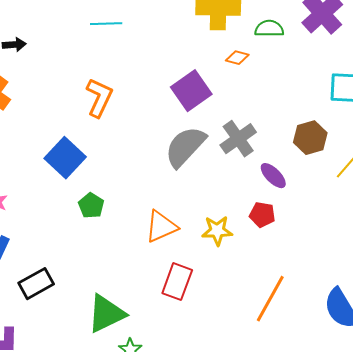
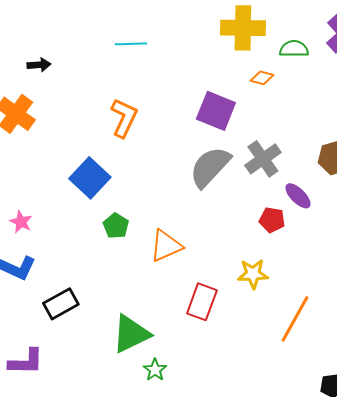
purple square: (191, 91) -> (216, 111), turned -33
red pentagon: (262, 215) -> (272, 220), moved
orange triangle: (161, 227) -> (166, 246), moved
yellow star: (217, 231) -> (253, 274), moved

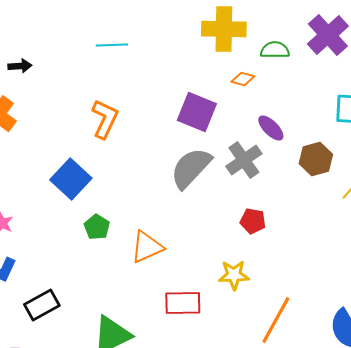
purple ellipse: (298, 196) -> (271, 128), moved
red rectangle: (202, 302) -> (183, 303), turned 69

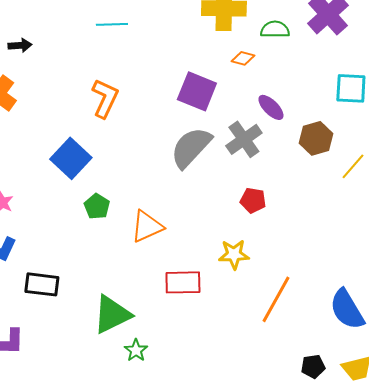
black rectangle: (42, 305) -> (42, 284), turned 36

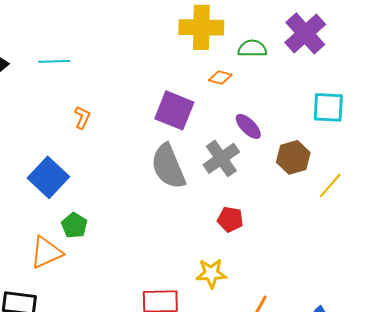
cyan line: (112, 24) -> (54, 61), moved
orange L-shape: (105, 98) -> (82, 117), size x0.6
gray semicircle: (191, 147) -> (168, 166), turned -66
orange triangle: (147, 226) -> (46, 252), moved

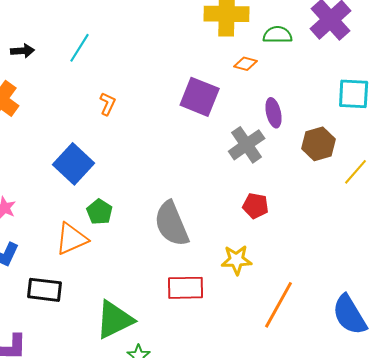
cyan line: (54, 61) -> (80, 48), turned -56
purple ellipse: (248, 126) -> (274, 113), turned 32
gray semicircle: (168, 166) -> (172, 224), moved

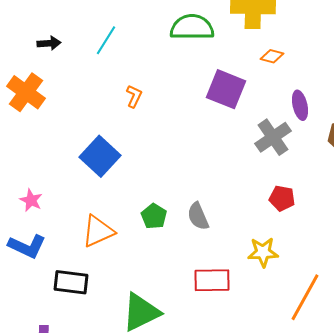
green semicircle: (278, 35) -> (192, 27), moved, size x1.5
green pentagon: (100, 212) -> (154, 216), moved
gray semicircle: (172, 224) -> (198, 216), size x0.6

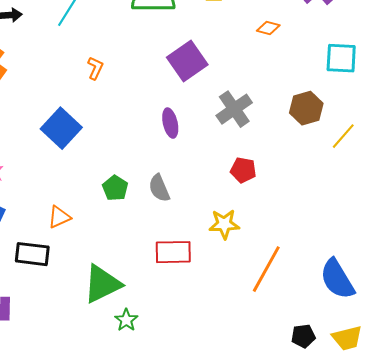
orange diamond: (272, 56) -> (268, 28), moved
purple square: (226, 89) -> (187, 61), turned 33
purple ellipse: (300, 105) -> (170, 123), moved
orange triangle: (98, 231) -> (59, 217), moved, size x0.7

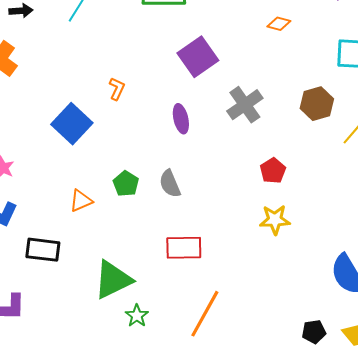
orange L-shape: (95, 68) -> (117, 89), moved
red pentagon: (243, 170) -> (273, 171), moved, turned 30
orange triangle: (59, 217) -> (81, 201), moved
yellow star: (224, 224) -> (275, 220), moved
orange line: (266, 269) -> (205, 314), moved

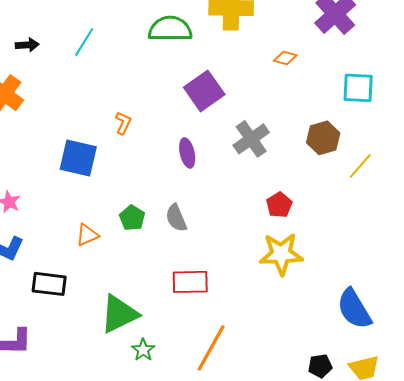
blue square: (72, 124) -> (78, 158), turned -30
yellow star: (275, 220) -> (281, 254), size x1.4

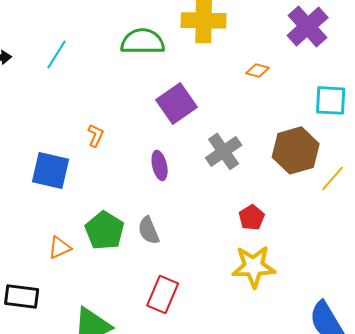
brown hexagon: (323, 138) -> (296, 150), size x1.4
green pentagon: (132, 218) -> (105, 230), size x1.5
red rectangle: (190, 282) -> (163, 294), turned -66

